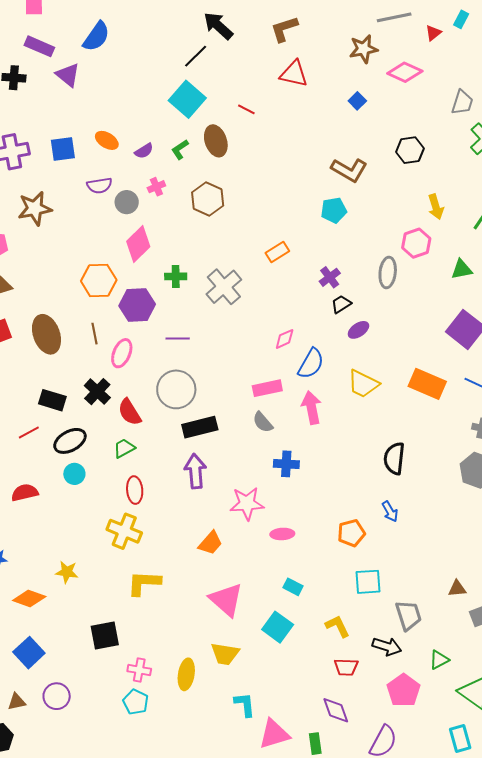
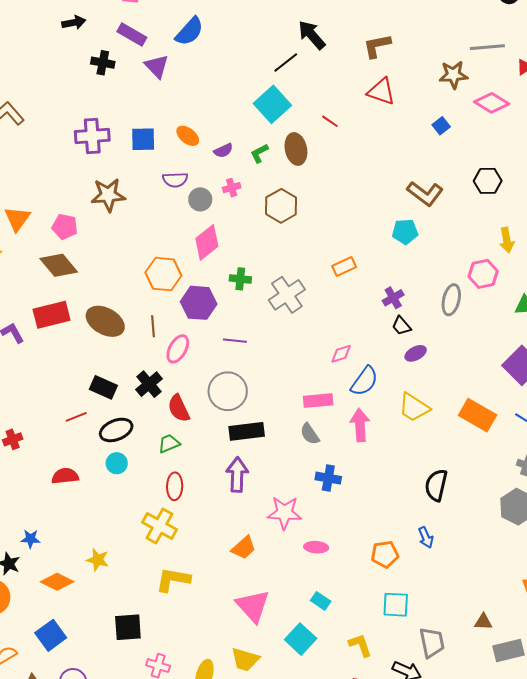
black trapezoid: (341, 304) -> (401, 326), turned -105
brown ellipse: (46, 334) -> (105, 321), turned -48

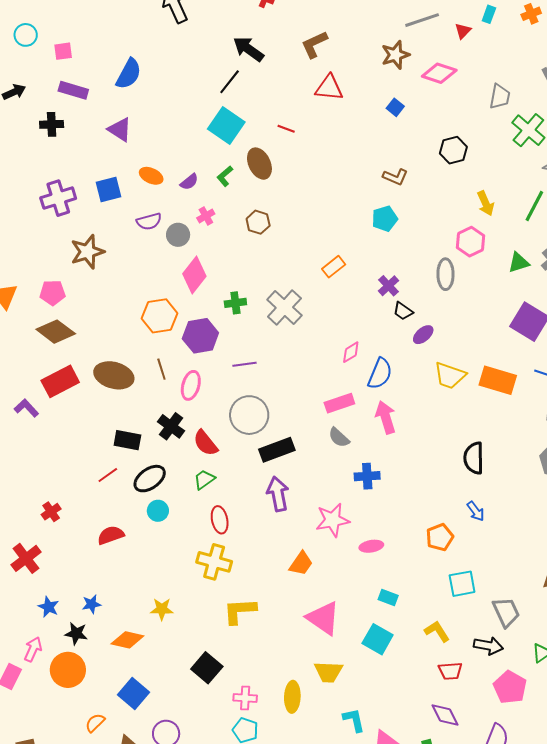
purple triangle: (157, 66) -> (120, 129), moved
brown L-shape: (425, 193) -> (395, 177), size x0.7
brown hexagon: (281, 206) -> (258, 222), size x0.7
yellow trapezoid: (414, 407) -> (450, 376), moved
black square: (128, 627) -> (207, 668), turned -32

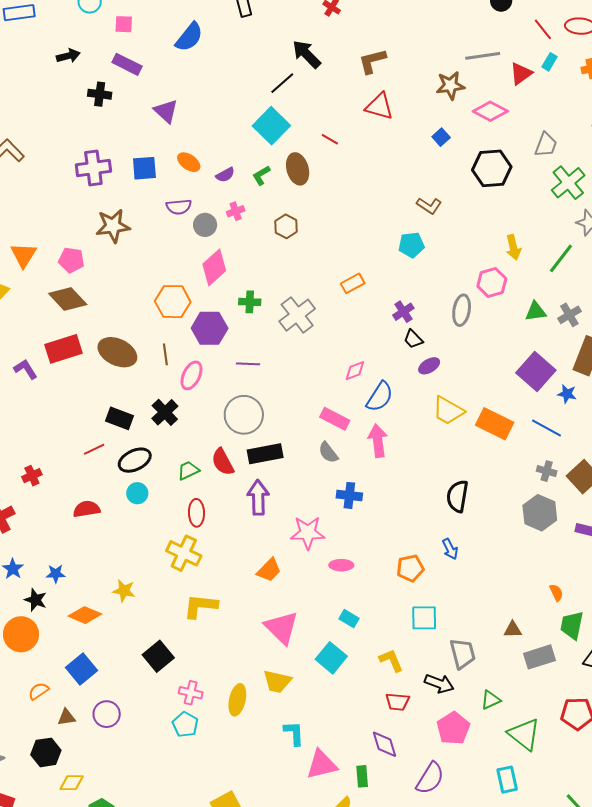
red triangle: (463, 31) -> (521, 74), size x1.4
blue semicircle: (129, 74) -> (189, 37), moved
black hexagon: (453, 150) -> (492, 168), moved, size x1.4
pink rectangle: (339, 403) -> (335, 419), turned 36
red semicircle: (205, 443) -> (223, 462), moved

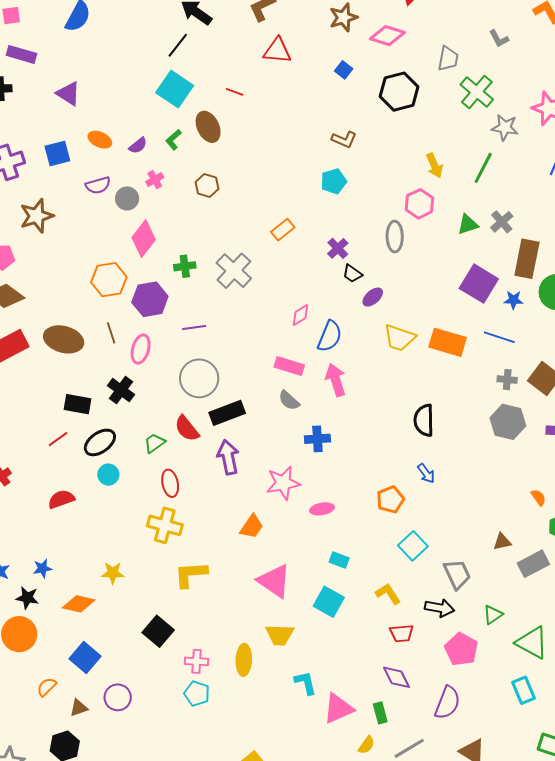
cyan square: (424, 618) -> (413, 546), turned -32

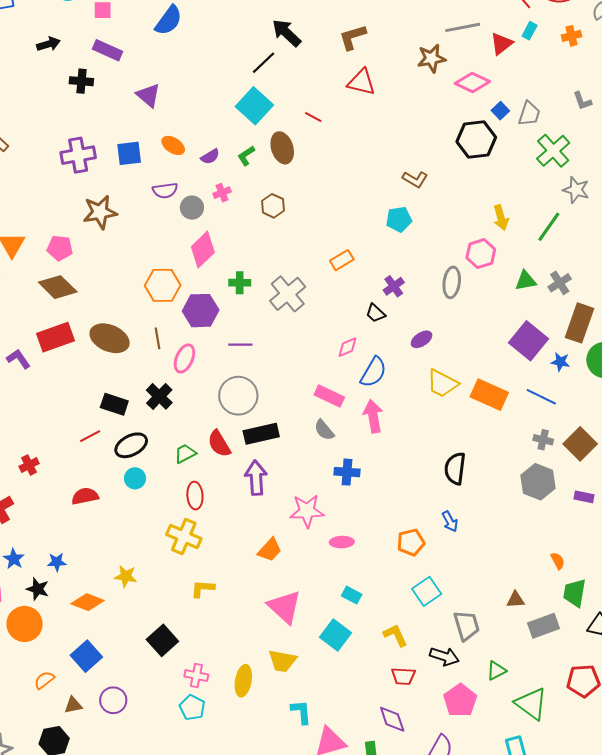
blue square: (344, 70) -> (500, 111), moved
black trapezoid: (352, 274) -> (376, 313), moved
yellow L-shape: (191, 574) -> (203, 589), size x0.7

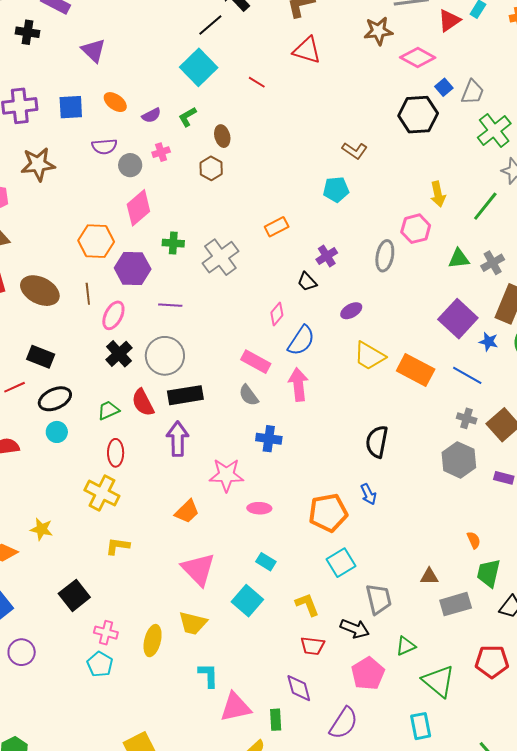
brown ellipse: (282, 148) -> (222, 136), moved, size x0.7
pink diamond: (347, 347) -> (277, 314), turned -30
black cross: (159, 396) -> (119, 354), moved
orange pentagon: (411, 542) -> (328, 513), size x1.4

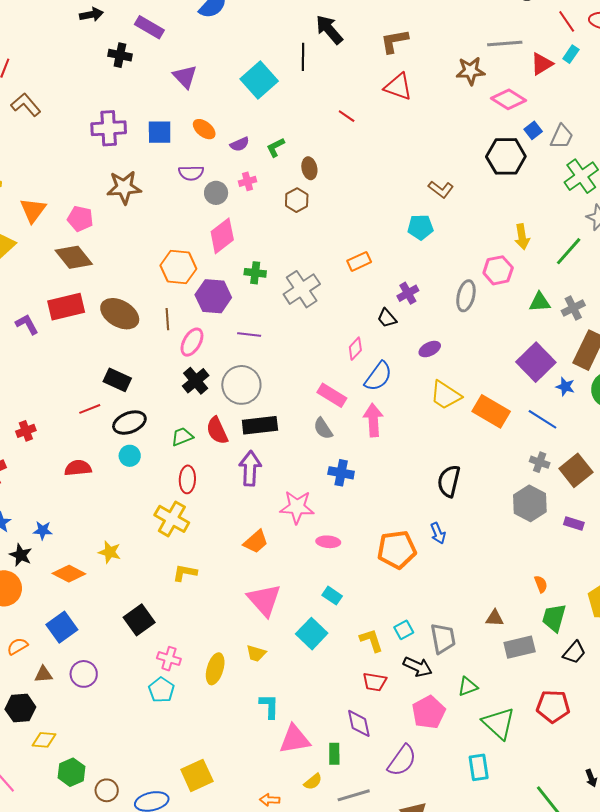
black line: (210, 25) -> (303, 57), turned -52
cyan square: (199, 67) -> (259, 80), moved
cyan square: (341, 563) -> (404, 630), moved, size x0.7
yellow trapezoid: (193, 623) -> (256, 653), size x0.7

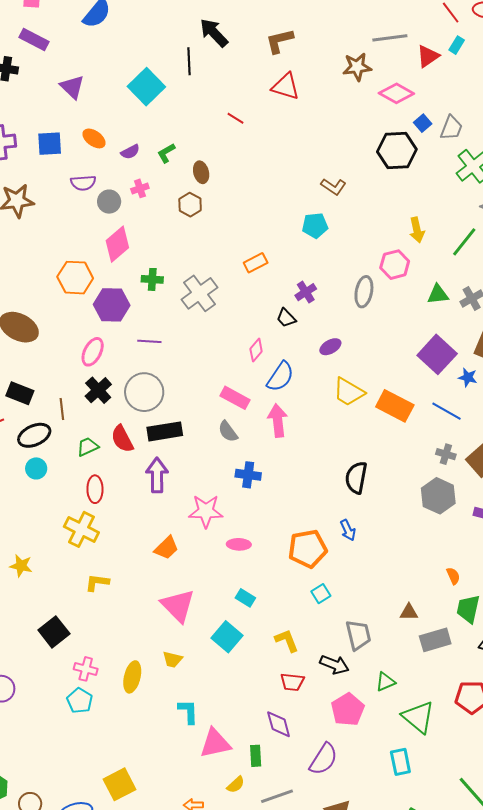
brown line: (167, 319) -> (62, 409), moved
cyan square: (404, 630) -> (321, 594), moved

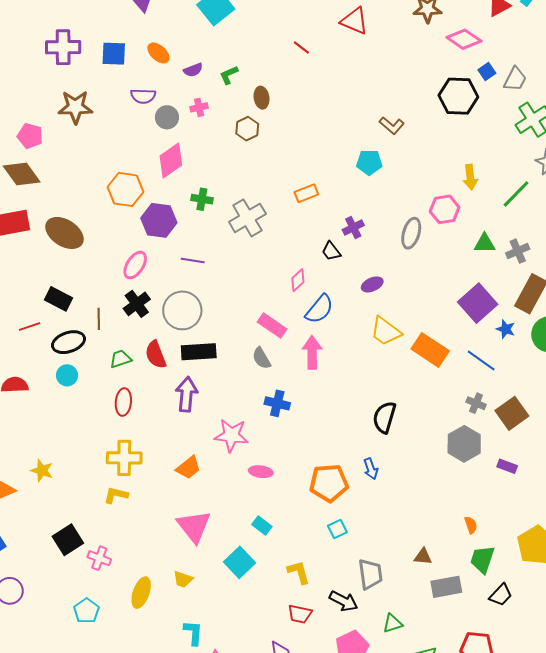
yellow cross: (81, 529) -> (124, 458), moved, turned -32
pink cross: (86, 669) -> (99, 558), moved

